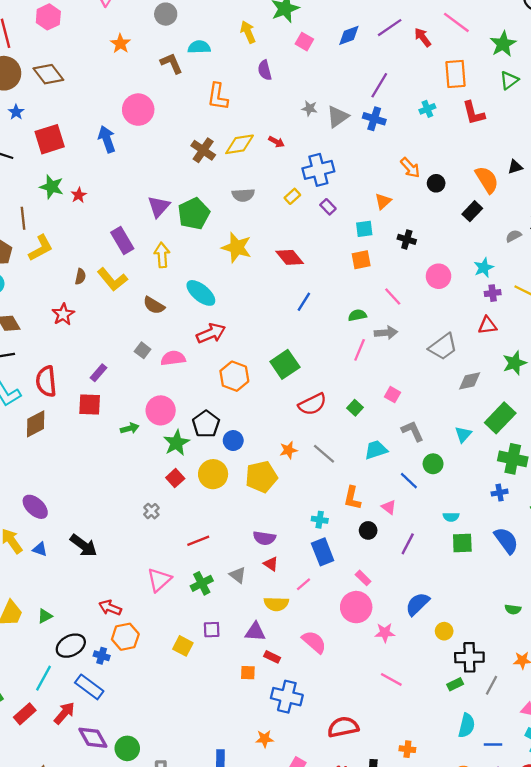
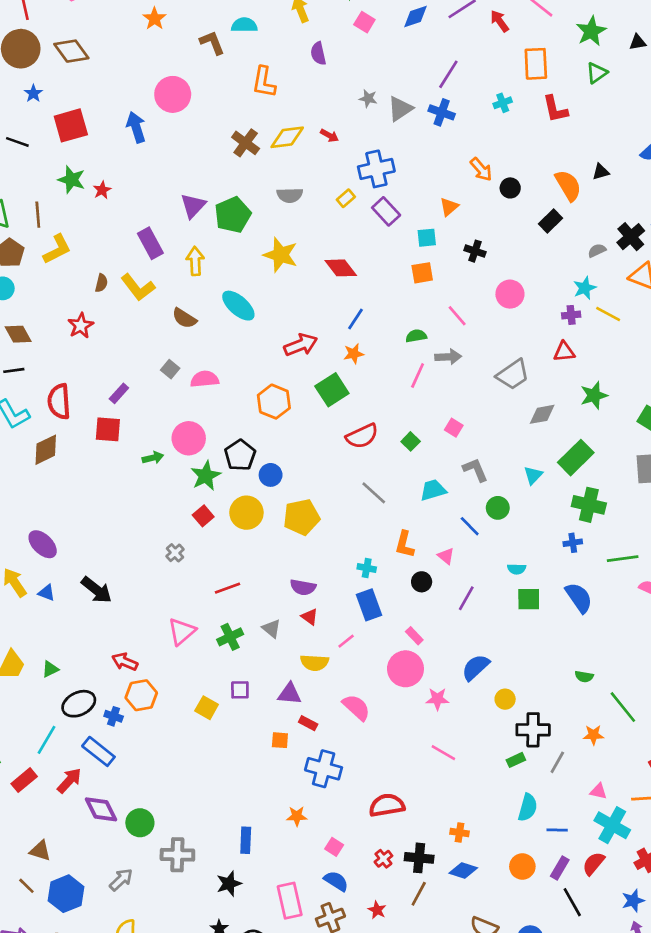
purple rectangle: (328, 207) -> (386, 211), size x1.5
cyan star: (484, 268) -> (585, 288), moved
red arrow: (211, 333) -> (301, 345), moved
orange star: (288, 450) -> (354, 354), moved

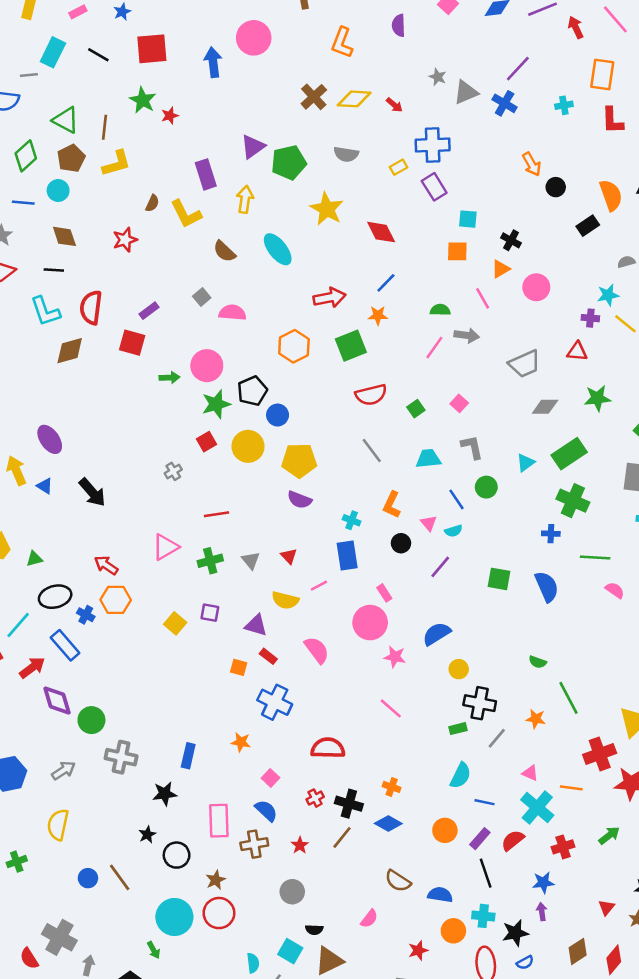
orange triangle: (449, 207) -> (501, 269), moved
cyan semicircle: (517, 569) -> (454, 531), moved, turned -30
purple semicircle: (303, 587) -> (300, 500), moved

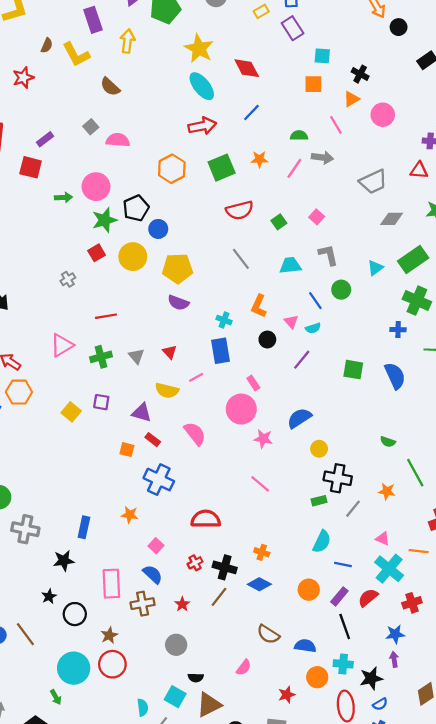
cyan ellipse: (278, 249) -> (202, 86), moved
orange star: (378, 315) -> (259, 159), moved

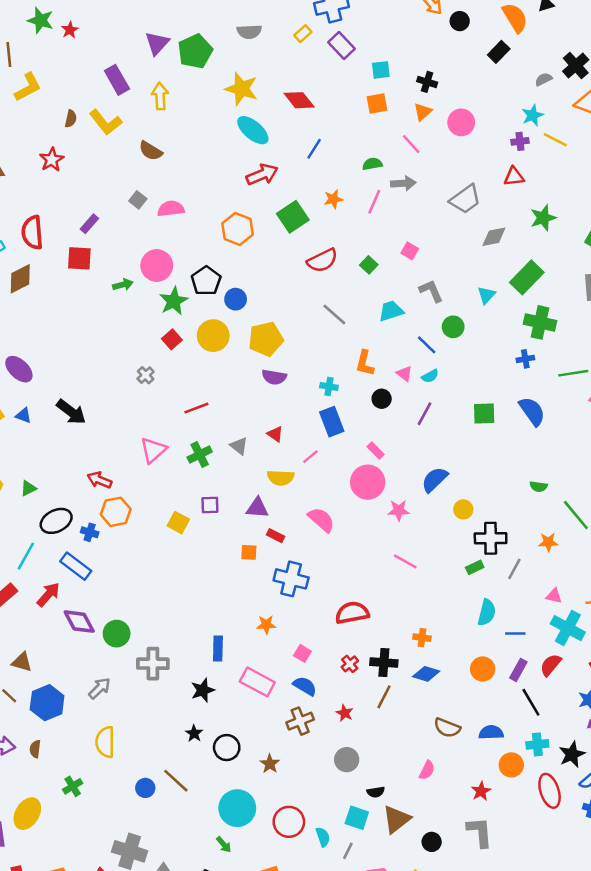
pink rectangle: (111, 584) -> (257, 682), moved, turned -48
red circle: (112, 664) -> (289, 822), moved

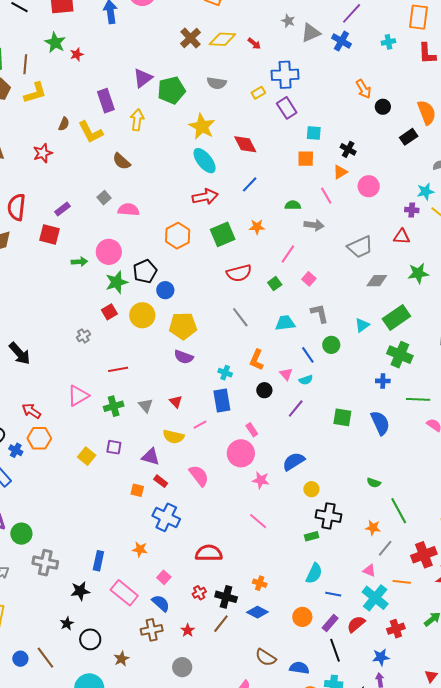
pink line: (374, 202) -> (288, 254), moved
gray line: (514, 569) -> (385, 548), moved

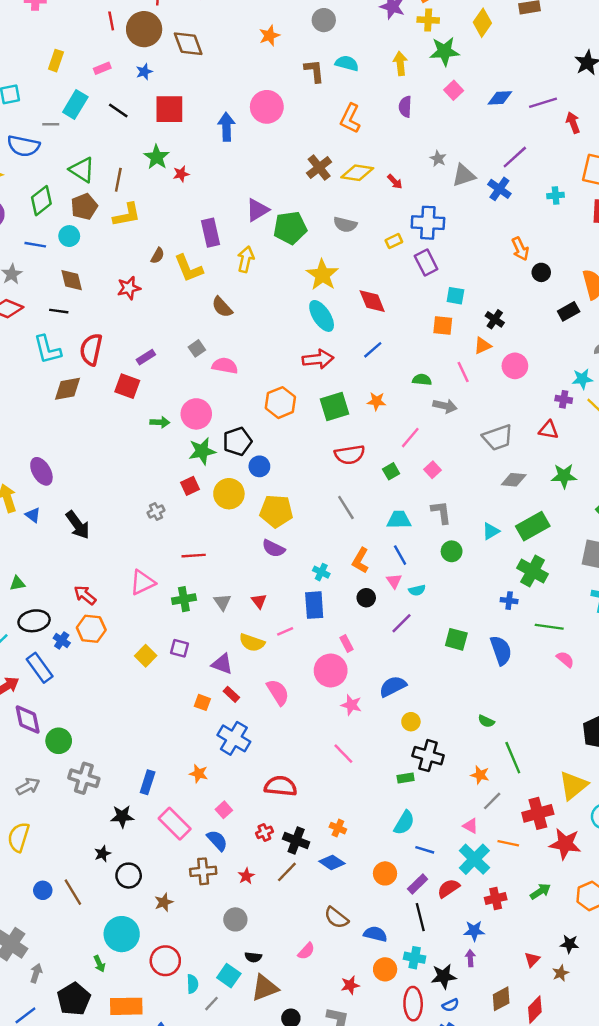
blue line: (308, 355) -> (400, 555), moved

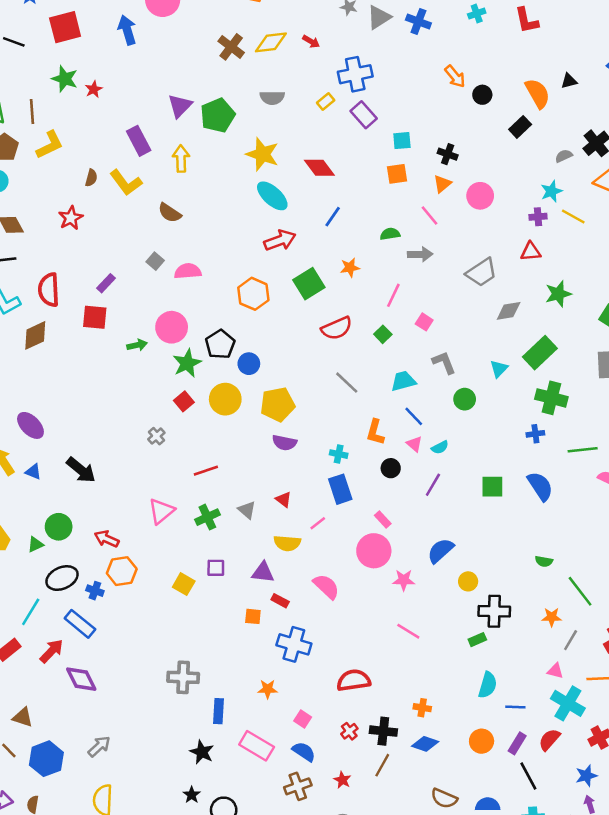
green circle: (59, 741) -> (59, 527), moved
gray cross: (84, 778) -> (183, 677), moved
black star: (122, 816) -> (202, 752), turned -30

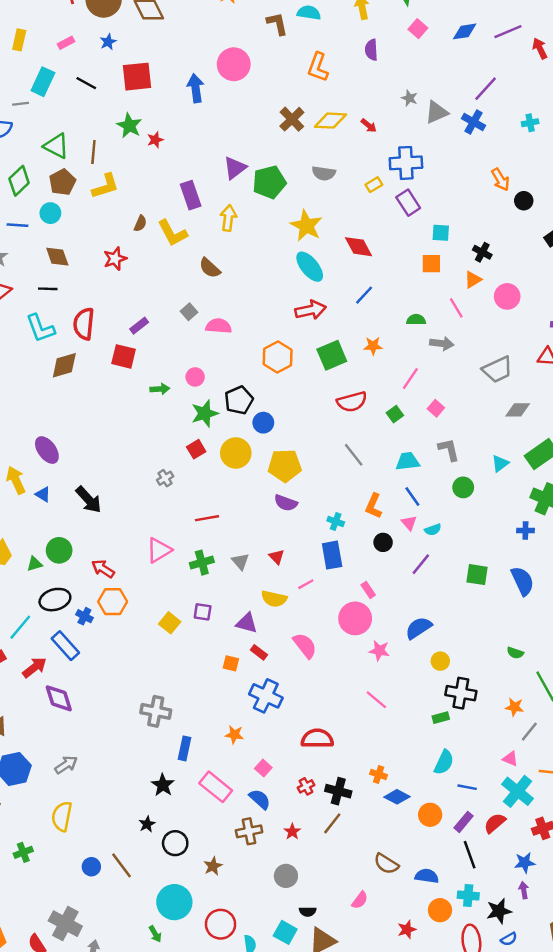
pink circle: (172, 327) -> (195, 377), size x0.6
blue diamond: (425, 744) -> (397, 797), moved

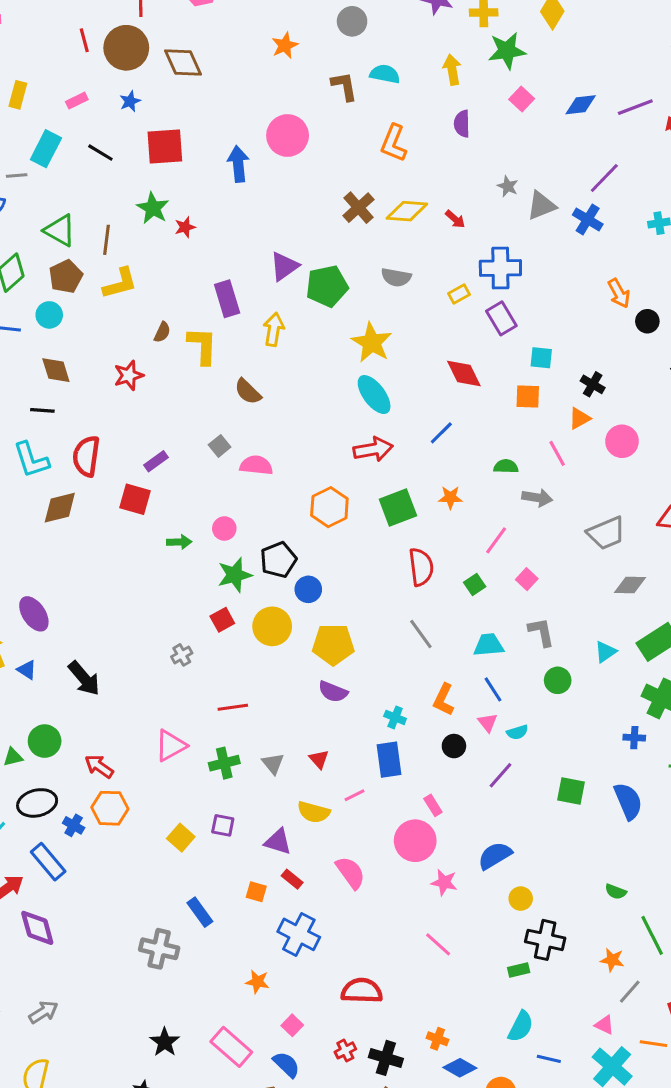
yellow L-shape: (172, 233) -> (202, 346), turned -152
red diamond: (358, 247) -> (464, 374), moved
red semicircle: (352, 402) -> (421, 567), turned -84
blue rectangle: (185, 748) -> (200, 912), moved, turned -50

